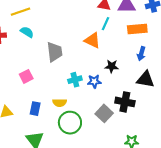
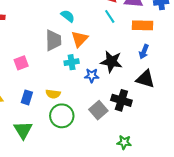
cyan line: (106, 24) -> (110, 16), turned -64
cyan semicircle: (27, 32) -> (68, 16), moved
orange triangle: (92, 40) -> (80, 39), moved, turned 42
black star: (112, 66) -> (111, 62), size x1.5
cyan cross: (75, 80) -> (72, 62), moved

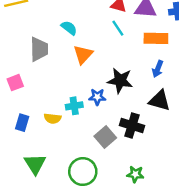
gray trapezoid: (53, 40) -> (39, 49), moved
cyan cross: (72, 62) -> (74, 106), moved
green circle: (62, 116) -> (83, 172), moved
green triangle: (23, 130) -> (35, 164), moved

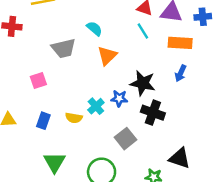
gray trapezoid: (39, 49) -> (64, 48), turned 75
black triangle: (160, 101) -> (180, 158), moved
cyan cross: (74, 106) -> (96, 106), turned -35
black cross: (132, 125) -> (153, 113), moved

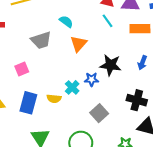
blue arrow: (181, 73) -> (142, 63), moved
black cross: (153, 113) -> (137, 100), moved
blue rectangle: (43, 121) -> (28, 103), size x1.5

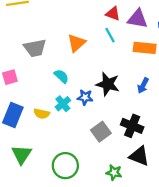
cyan semicircle: (66, 22) -> (61, 76), moved
orange triangle: (79, 44) -> (76, 43), moved
gray square: (99, 113) -> (101, 132), moved

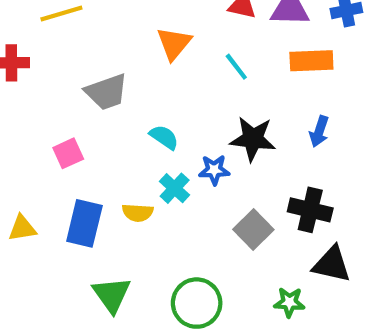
cyan line: (110, 35) -> (236, 67), moved
orange triangle: (76, 43) -> (174, 44), moved

